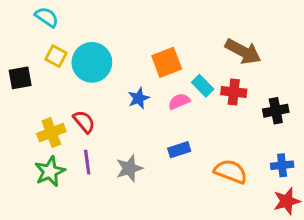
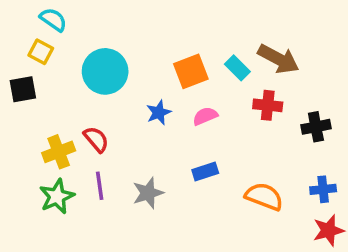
yellow square: (56, 56) -> (41, 52), moved
cyan rectangle: (203, 86) -> (237, 68), moved

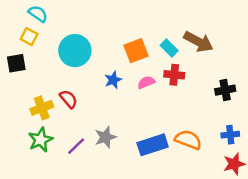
red cross: (268, 105) -> (174, 75), moved
blue rectangle: (205, 171) -> (153, 145), moved, size x1.6
purple line: (100, 186) -> (76, 146), moved, turned 54

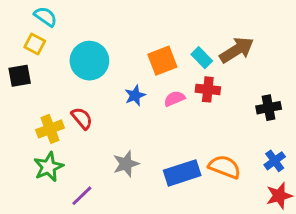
brown arrow: (198, 42) -> (237, 50), turned -60
blue cross: (230, 135) -> (275, 161), turned -30
purple line: (76, 146) -> (82, 196), moved

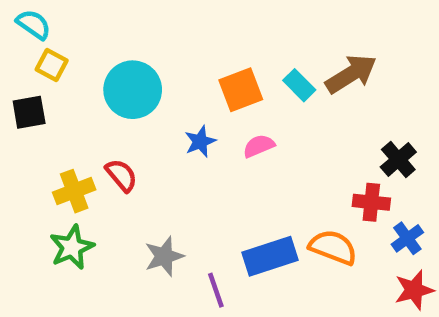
cyan semicircle: (45, 17) -> (34, 24), moved
red cross: (208, 89) -> (371, 202), moved
black cross: (269, 108) -> (398, 159), turned -30
gray star: (126, 164) -> (164, 256), moved
purple line: (82, 196) -> (216, 290), moved, turned -65

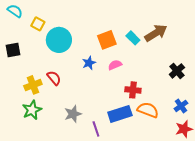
yellow square: (52, 65) -> (38, 24), moved
red cross: (371, 202) -> (133, 90), moved

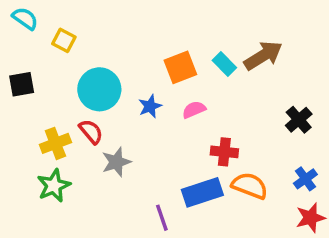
cyan circle: (59, 40) -> (99, 89), moved
gray star: (73, 114) -> (116, 162), moved

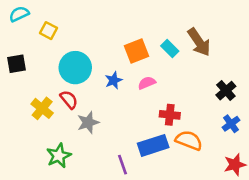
cyan semicircle: (25, 18) -> (19, 14), turned -60
brown arrow: (263, 56) -> (199, 42), turned 88
yellow cross: (55, 143) -> (42, 108), turned -30
blue cross: (305, 179) -> (231, 124), moved
green star: (54, 186) -> (59, 156), moved

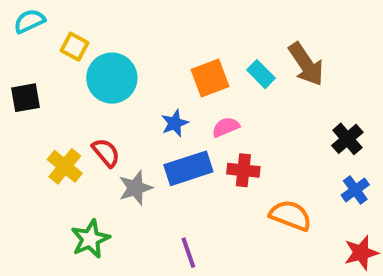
cyan circle: (75, 68) -> (112, 78), moved
red cross: (170, 115) -> (243, 170), moved
blue rectangle: (153, 145) -> (188, 168), moved

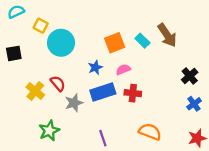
orange semicircle: (290, 215) -> (150, 132), moved

